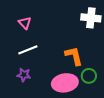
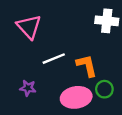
pink triangle: (25, 23) -> (29, 27), size x1.6
white line: (28, 50) -> (54, 59), moved

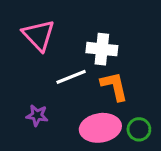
white cross: (107, 21) -> (102, 49), moved
green circle: (104, 89) -> (139, 129), moved

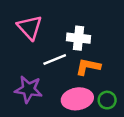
orange L-shape: (114, 86) -> (88, 67), turned -65
purple star: (37, 115) -> (28, 89), size x1.6

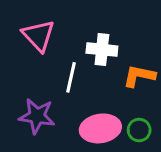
white line: (55, 60) -> (71, 77), turned -55
orange L-shape: (88, 67) -> (139, 76), moved

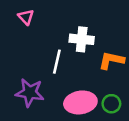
pink triangle: (38, 36) -> (26, 17), moved, size x0.6

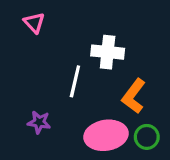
orange L-shape: (111, 60) -> (134, 96), moved, turned -65
purple star: (30, 93) -> (39, 122), size x0.6

